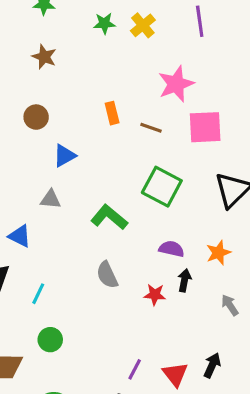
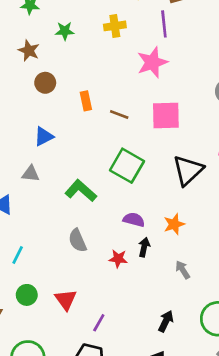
green star: (104, 23) -> (65, 31), moved
yellow cross: (143, 25) -> (115, 26), turned 30
pink star: (176, 84) -> (152, 62), moved
brown circle: (36, 117) -> (45, 83), moved
red triangle: (175, 374) -> (66, 300), moved

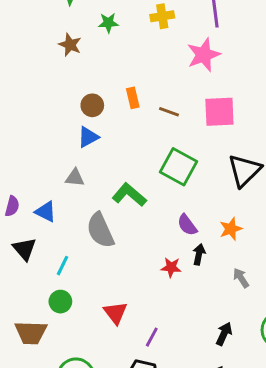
brown circle: (45, 83) -> (92, 105), moved
purple semicircle: (134, 220) -> (187, 225), turned -140
gray semicircle: (77, 240) -> (100, 230), moved, size x1.4
green circle: (27, 295) -> (60, 302), moved

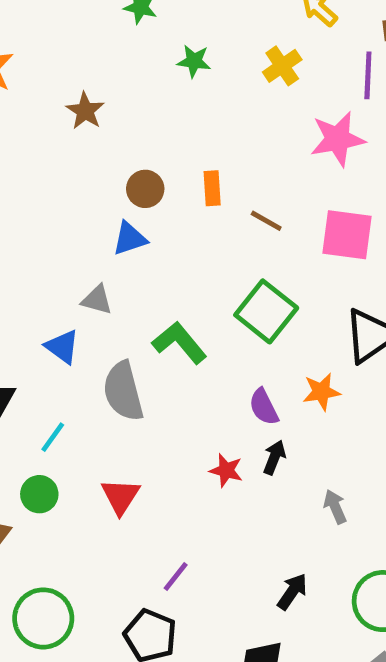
yellow cross: (162, 16) -> (282, 66), turned -35
brown star: (70, 45) -> (85, 111), moved
blue triangle: (46, 212) -> (62, 347), moved
orange star: (231, 229) -> (321, 392), moved
red triangle: (115, 313) -> (120, 496), moved

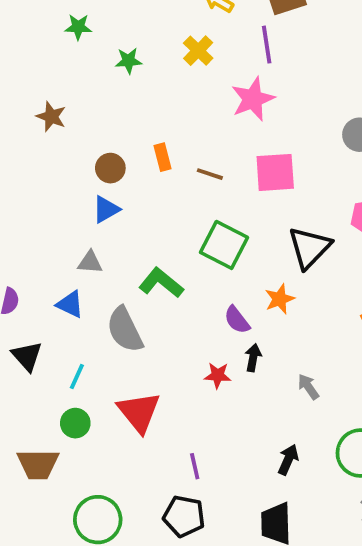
red triangle: (120, 496) -> (139, 412), size x1.4
purple line: (176, 577) -> (195, 466), turned -40

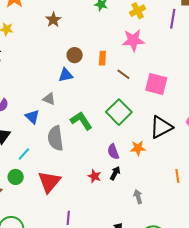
pink star: (253, 99) -> (133, 40), moved

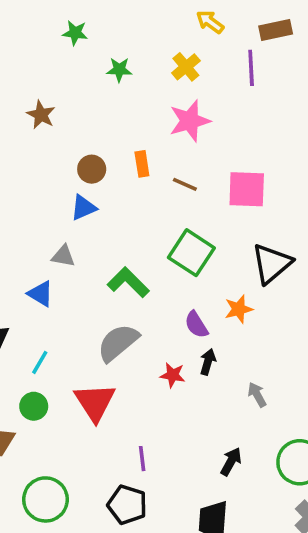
gray semicircle: (56, 138) -> (118, 343), moved, turned 70

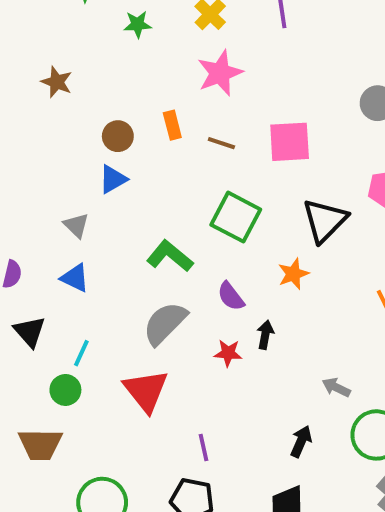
gray triangle: (63, 256) -> (76, 225), moved, turned 40
purple semicircle: (196, 325) -> (231, 296), moved
gray arrow: (257, 395) -> (336, 387), moved, turned -30
green circle: (34, 406) -> (65, 390), moved

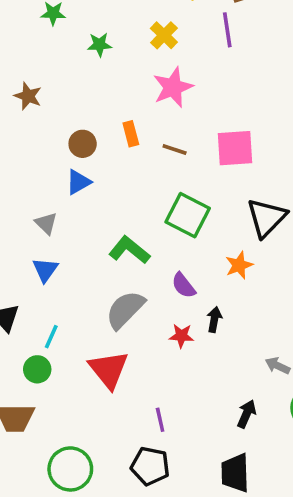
blue triangle: (75, 278) -> (45, 270), turned 40

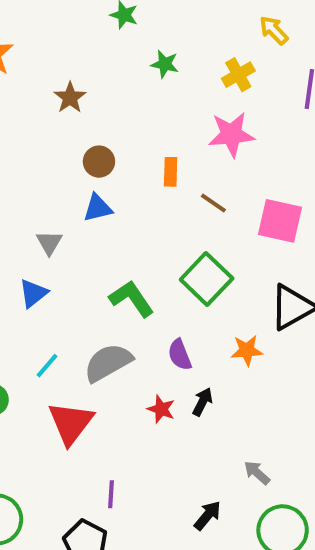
brown circle: (83, 144) -> (99, 162), moved
cyan line: (51, 337) -> (47, 366), moved

